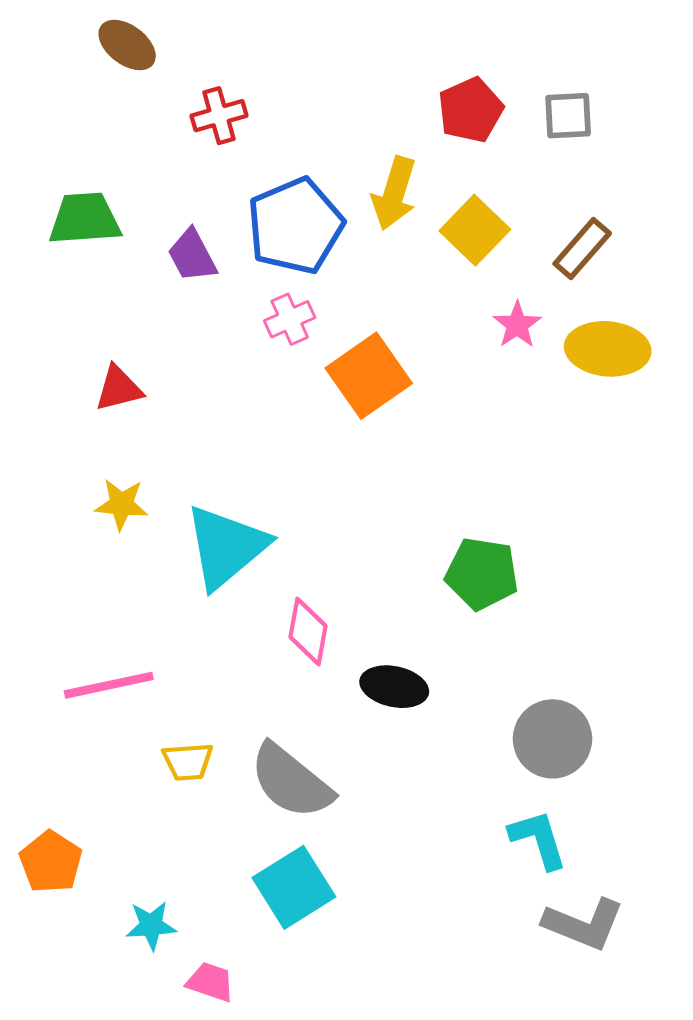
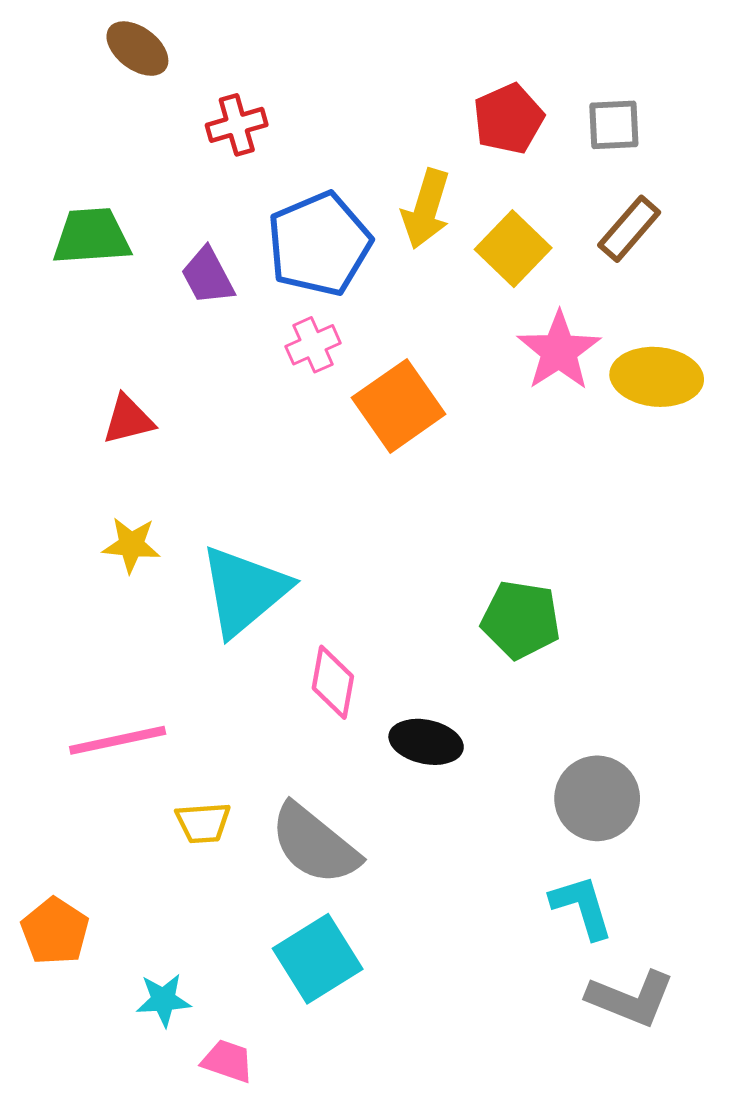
brown rectangle: (582, 249) -> (629, 229), moved
pink star: (517, 325) -> (559, 351), size x1.6

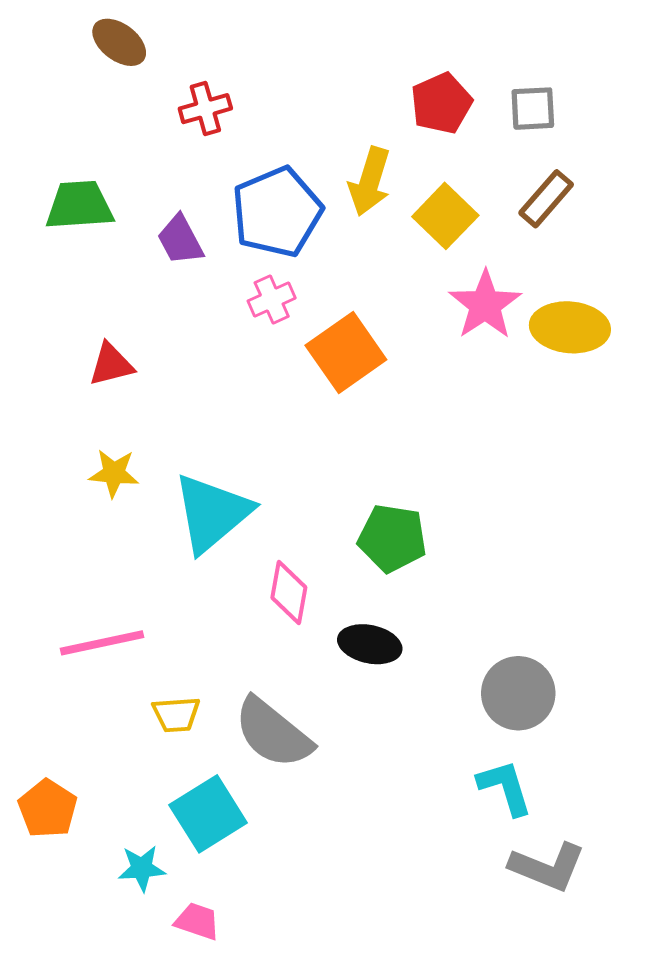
green pentagon: (521, 620) -> (392, 538), moved
cyan square: (318, 959) -> (208, 814), moved

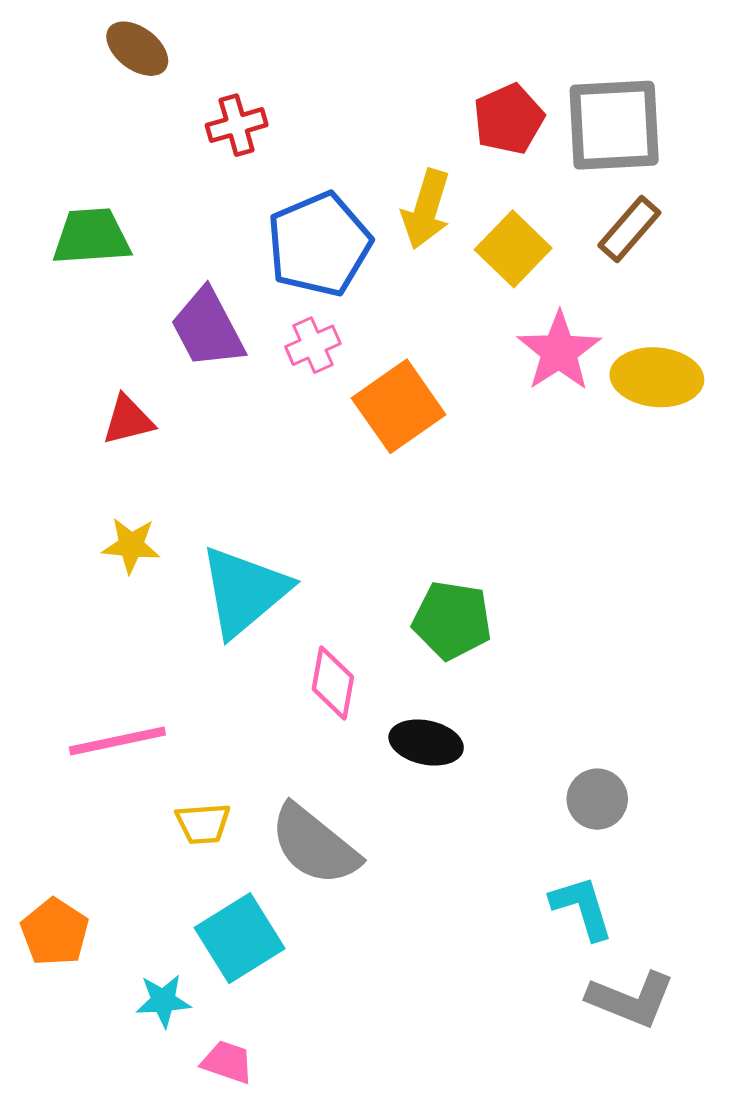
gray square: (533, 109) -> (614, 125), size x1.8
purple trapezoid: (180, 240) -> (208, 328), moved, size x1.4
gray circle: (518, 693) -> (597, 799), size x0.7

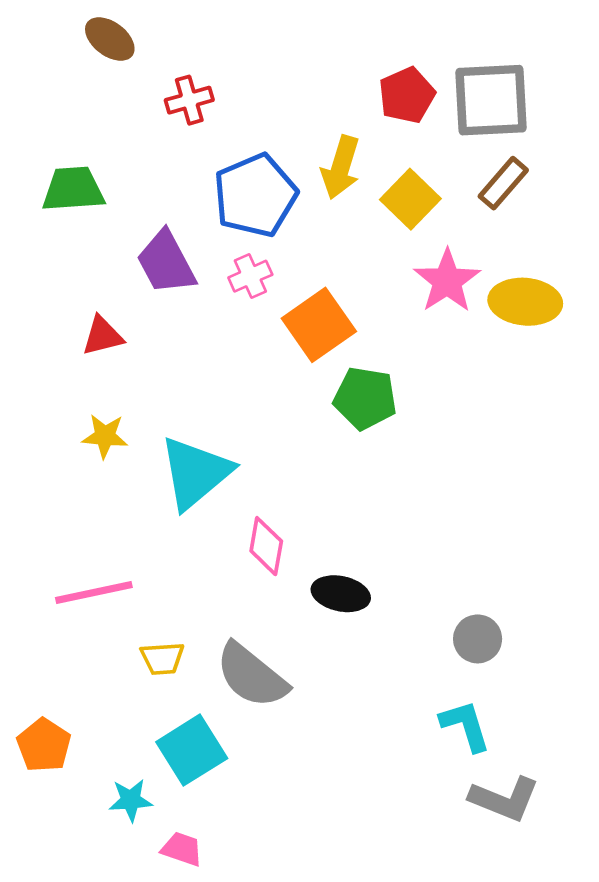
green pentagon: (452, 620) -> (365, 398), moved

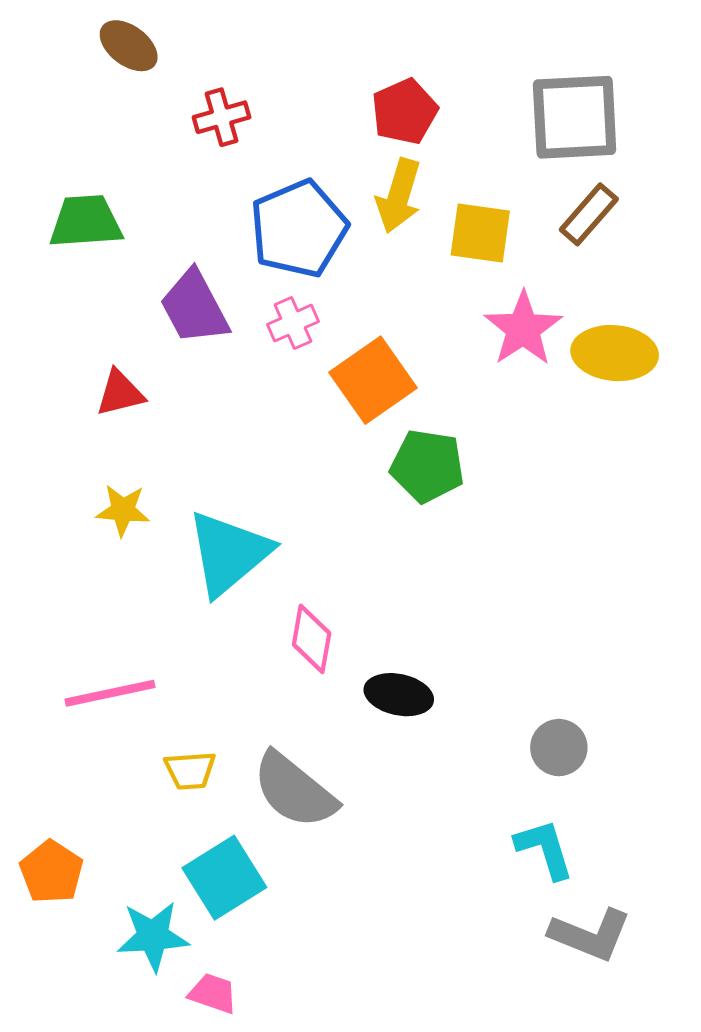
red pentagon: (407, 95) -> (404, 111), moved
yellow square: (410, 199) -> (480, 233), turned -36
cyan star: (131, 800) -> (153, 936), size x1.4

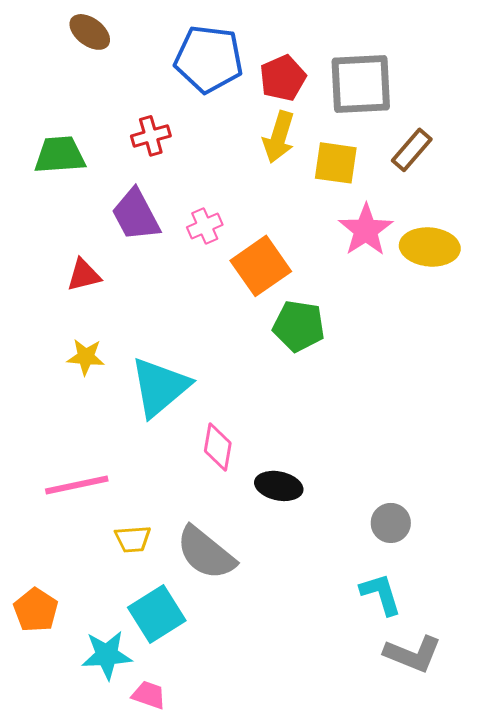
red cross: (222, 117) -> (151, 136), moved
gray square: (575, 117) -> (361, 84), moved
blue pentagon: (299, 229) -> (209, 59), moved, turned 30

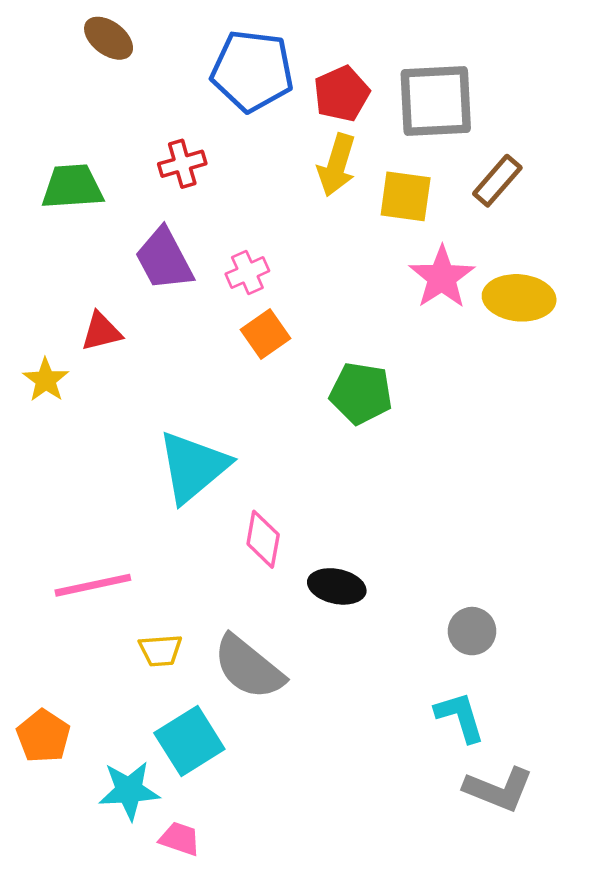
orange square: (261, 266) -> (266, 334), moved, size x0.7
yellow star: (86, 357) -> (46, 380), moved, turned 30

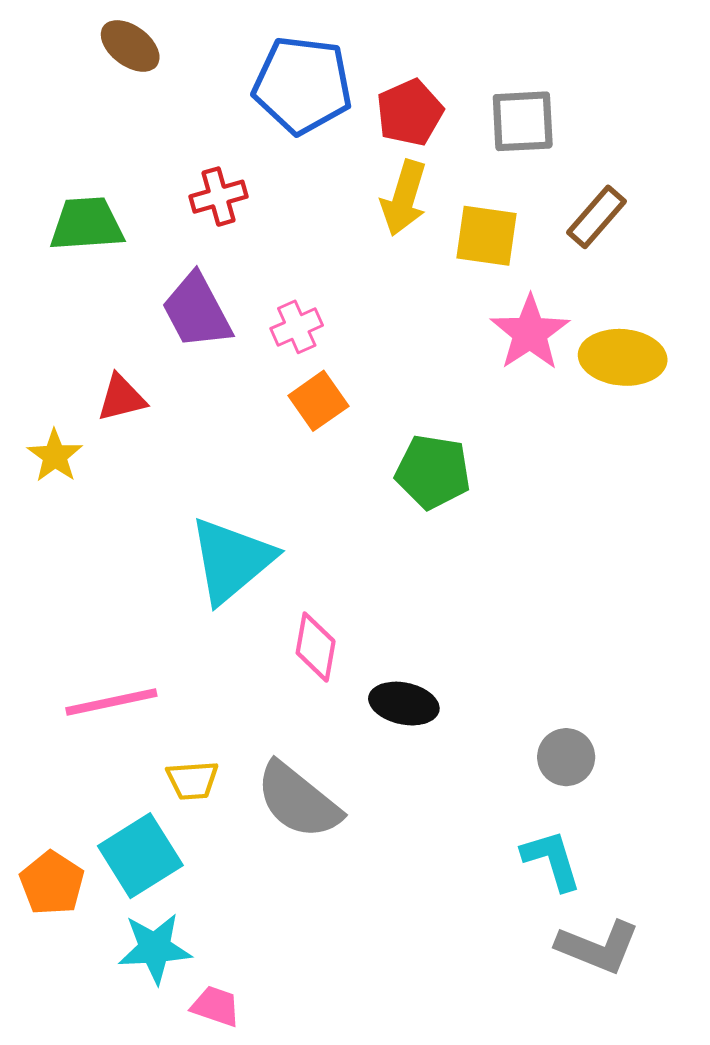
gray square: (436, 101) -> (523, 121), size x0.7
cyan square: (189, 741) -> (140, 856), moved

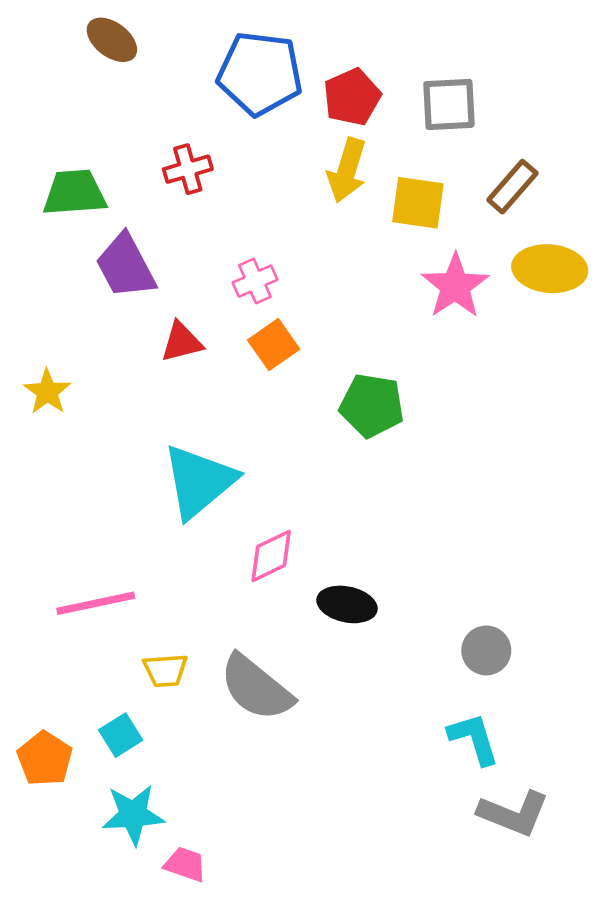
purple trapezoid: (197, 311) -> (126, 266), moved
yellow ellipse: (623, 357) -> (550, 269), moved
red triangle: (121, 398) -> (182, 342), moved
pink diamond: (316, 647) -> (271, 556), turned 54
cyan square: (140, 856) -> (121, 735), size x0.6

